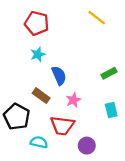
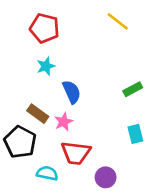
brown rectangle: (41, 96) -> (38, 114), moved
pink star: (73, 100) -> (64, 122), moved

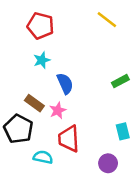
cyan rectangle: (135, 134) -> (123, 131), moved
red trapezoid: (76, 153) -> (69, 139), turned 80
purple circle: (106, 177) -> (108, 163), moved

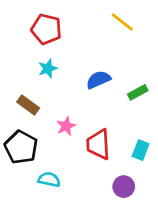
blue semicircle: (65, 83) -> (98, 80), moved, turned -90
brown rectangle: (34, 103) -> (28, 105), moved
cyan rectangle: (123, 131) -> (141, 150), turned 35
red trapezoid: (69, 139) -> (98, 144), moved

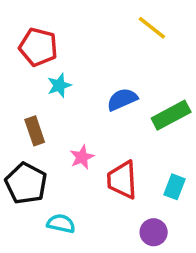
red pentagon: (46, 29) -> (38, 47), moved
green rectangle: (138, 92) -> (171, 115), size x1.5
brown rectangle: (28, 105) -> (35, 131), turned 35

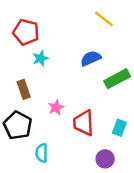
blue semicircle: (122, 99) -> (91, 58), moved
cyan semicircle: (61, 224) -> (42, 153), turned -102

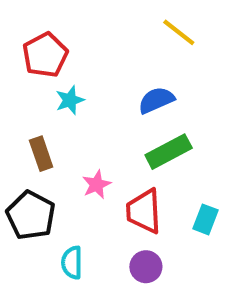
red pentagon: (26, 32) -> (45, 55), turned 30
green rectangle: (117, 79) -> (169, 152), moved
purple circle: (105, 159) -> (146, 267), moved

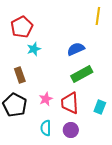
yellow line: (179, 32) -> (98, 16), moved, turned 60
pink star: (97, 184) -> (46, 99), moved
cyan semicircle: (72, 263) -> (46, 128), moved

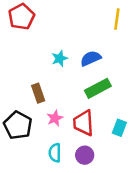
red pentagon: (22, 27) -> (21, 17), moved
cyan star: (34, 49) -> (60, 58), moved
brown rectangle: (20, 75) -> (38, 93), moved

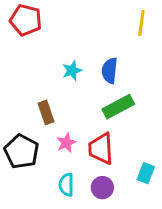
red pentagon: (21, 17) -> (26, 20), turned -30
blue semicircle: (91, 58) -> (110, 71), turned -60
cyan rectangle: (119, 128) -> (146, 173), moved

